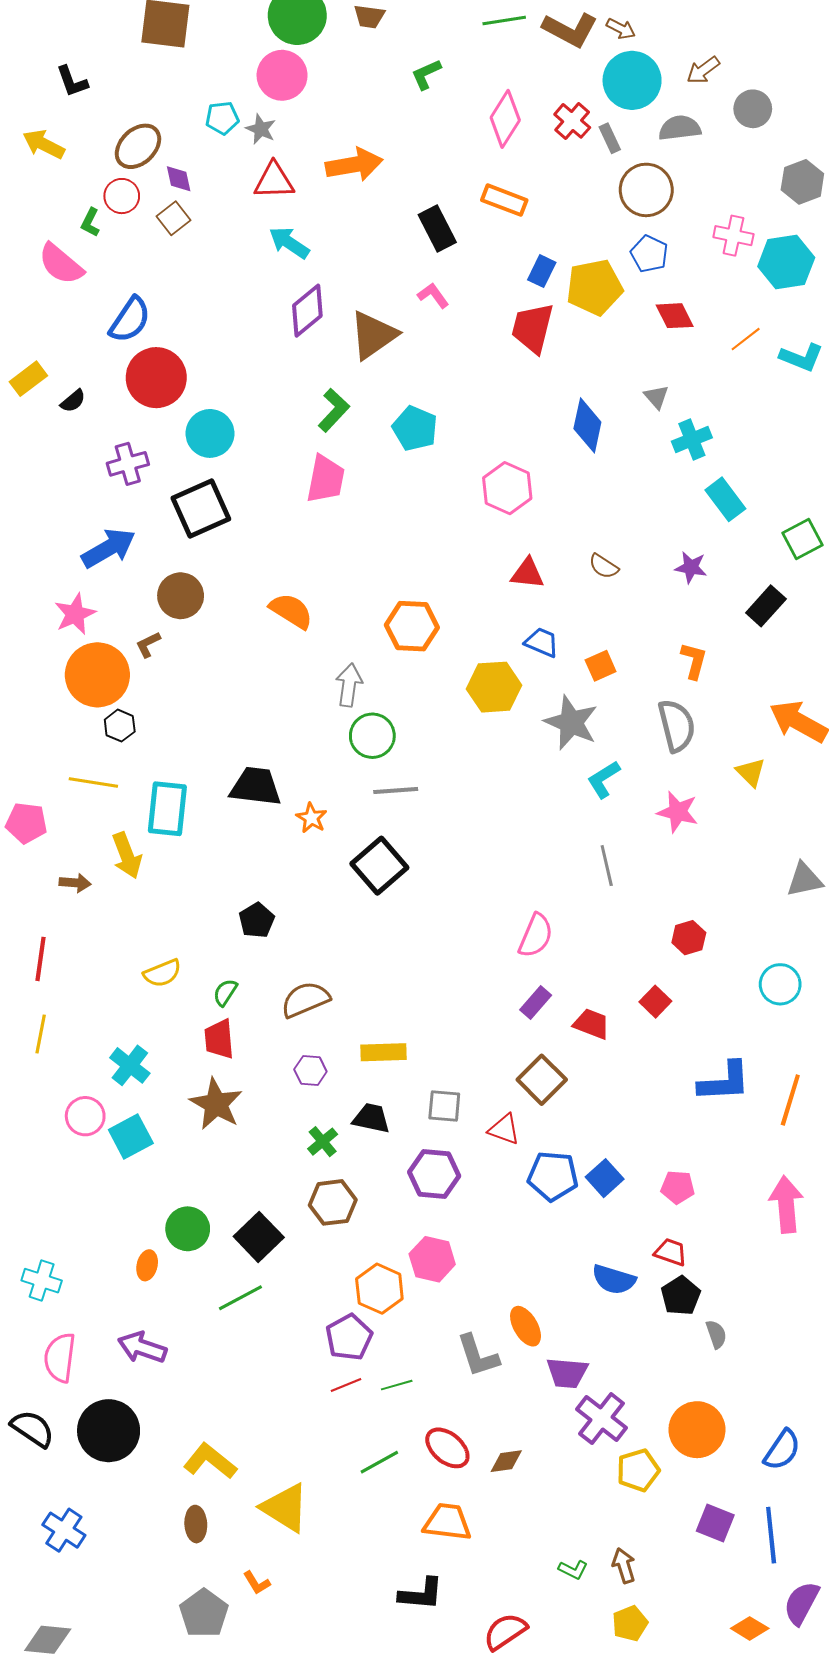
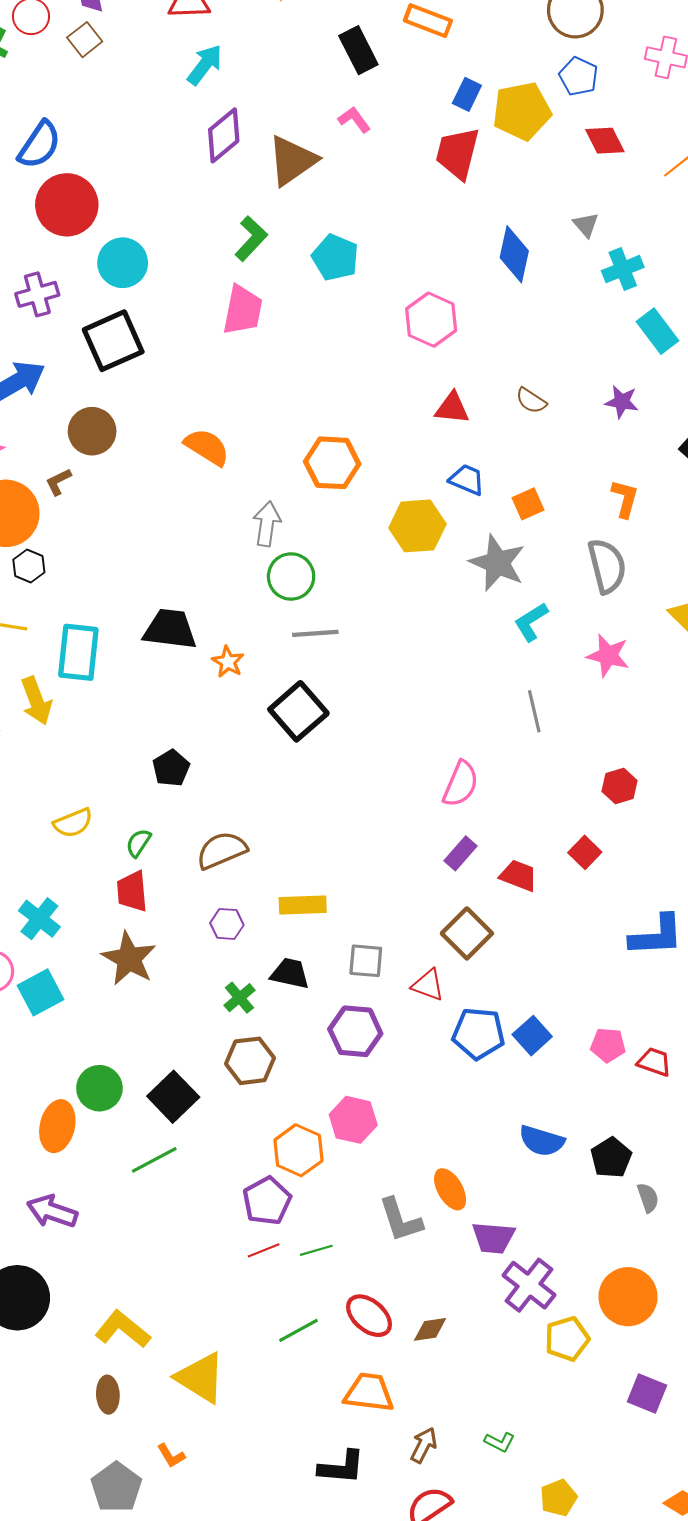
cyan arrow: (289, 243) -> (205, 65), turned 93
red trapezoid: (671, 1252) -> (654, 1062), moved
orange ellipse: (147, 1265) -> (57, 1126), size x1.6
brown arrow: (624, 1566) -> (424, 1445), moved, turned 44

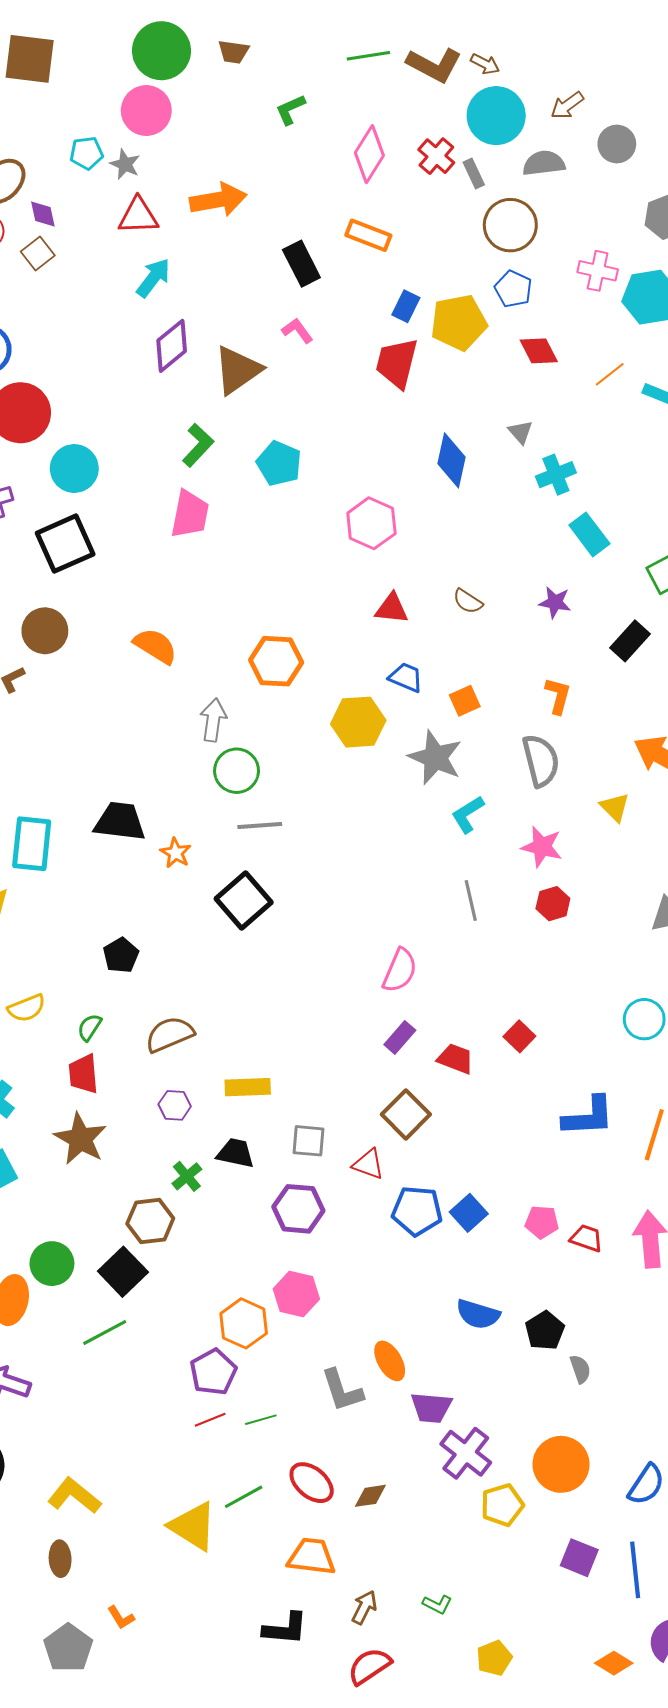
red hexagon: (620, 786) -> (553, 904), moved
brown hexagon: (250, 1061) -> (150, 1221), moved
yellow triangle: (201, 1378) -> (193, 1526), moved

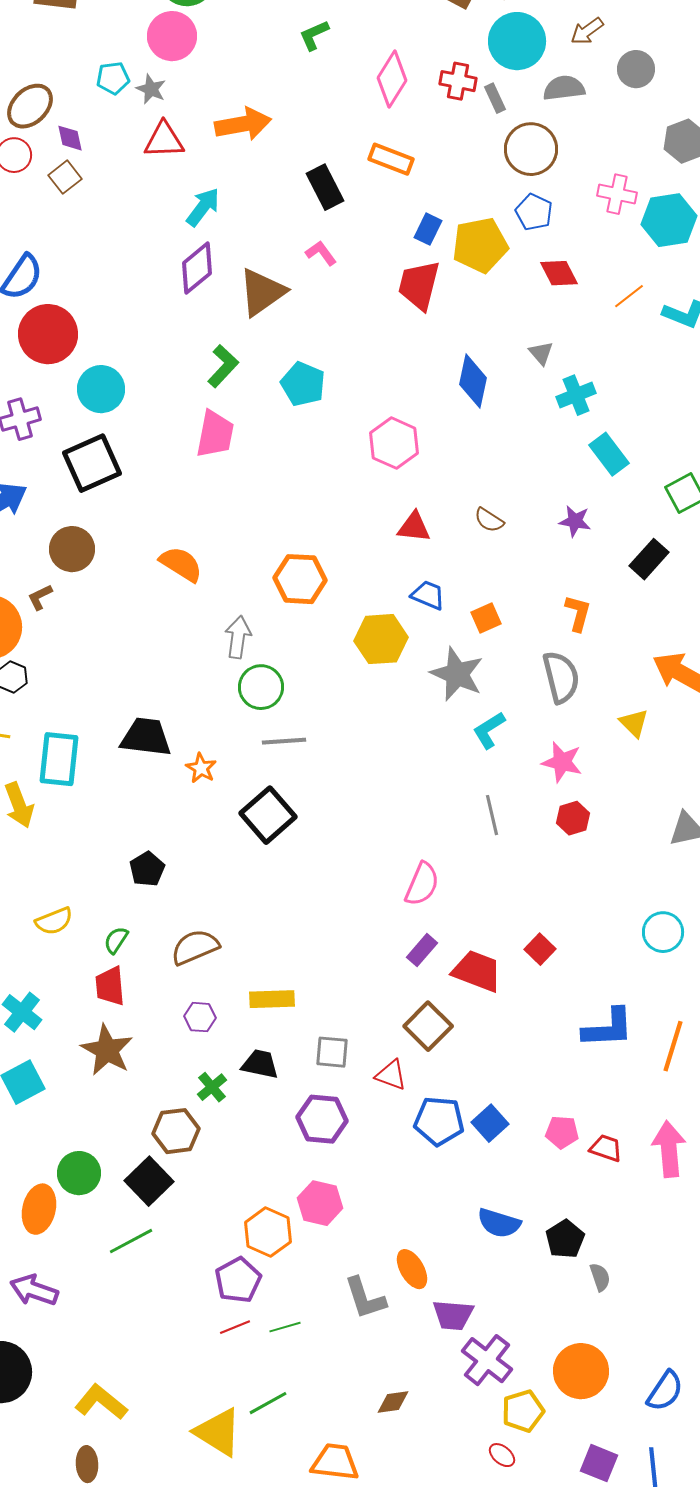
red cross: (436, 156) -> (458, 81), turned -30
cyan arrow: (153, 278) -> (203, 207), moved
red trapezoid: (456, 1059) -> (477, 971), size x1.4
red ellipse: (312, 1483) -> (502, 1455), moved, size x0.6

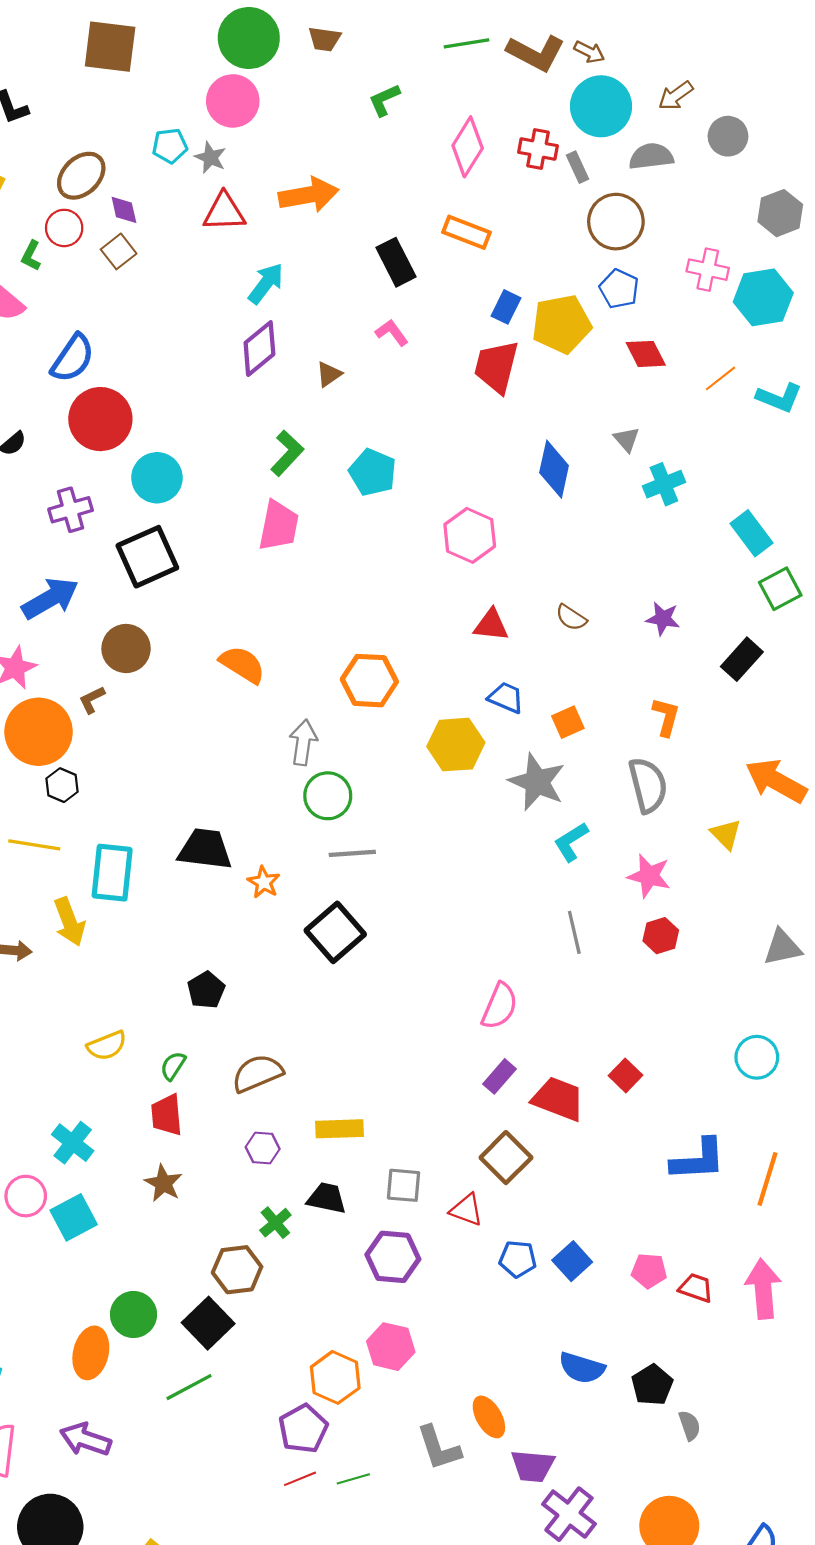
brown triangle: (262, 292) -> (329, 374), size x0.5
cyan rectangle: (609, 454) -> (751, 533), moved
brown star: (107, 1050) -> (163, 1183), size x0.7
blue pentagon: (439, 1121) -> (518, 1259), size x0.7

